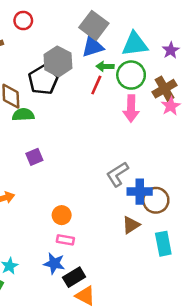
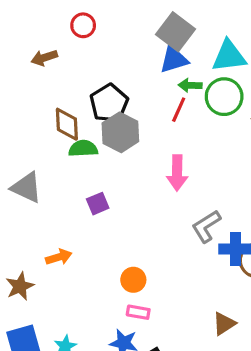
gray hexagon: (58, 61) -> (120, 132), moved
pink arrow: (131, 109) -> (177, 173), moved
brown triangle: (131, 225) -> (224, 324), moved

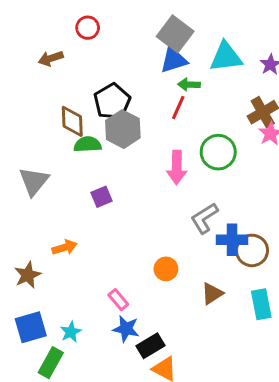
green circle: (224, 97) -> (218, 152), moved
gray triangle: (26, 187) -> (34, 181), turned 44
orange circle: (133, 280) -> (166, 269), moved
pink rectangle: (138, 312) -> (118, 300), moved, turned 40
brown triangle: (224, 324) -> (212, 293), moved

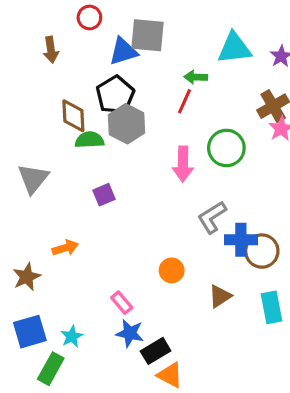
gray square: (175, 34) -> (147, 35), moved, turned -32
brown arrow: (51, 58) -> (51, 50), turned -80
blue triangle: (174, 60) -> (123, 51), moved

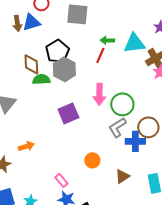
cyan triangle: (234, 48) -> (134, 43), moved
blue triangle: (123, 51) -> (31, 22), moved
green circle: (226, 148) -> (122, 104), moved
purple square: (104, 195) -> (68, 113), moved, size x1.5
brown circle: (262, 251) -> (148, 127), moved

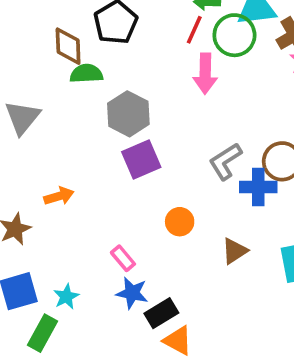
gray hexagon: (64, 69) -> (128, 114), moved
pink arrow: (99, 94) -> (205, 74), moved
green circle: (122, 104) -> (234, 35), moved
purple square: (68, 113) -> (141, 160), moved

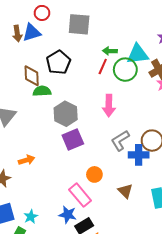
pink arrow: (205, 74) -> (109, 106), moved
brown triangle: (234, 251) -> (125, 191), turned -42
pink rectangle: (123, 258) -> (80, 195), moved, size x1.6

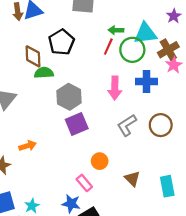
blue cross: (139, 155) -> (146, 81), moved
pink rectangle: (80, 195) -> (84, 183), size x0.7

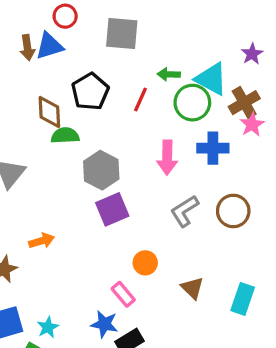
cyan triangle: (145, 33) -> (211, 79), turned 35
red line: (108, 47) -> (141, 99), moved
cyan rectangle: (167, 186) -> (243, 299), turned 30

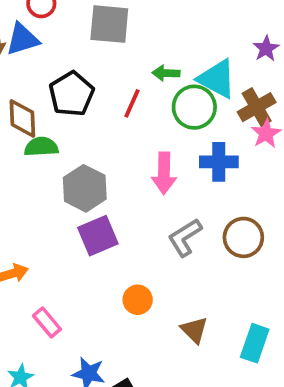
pink rectangle: (123, 294) -> (47, 322), moved

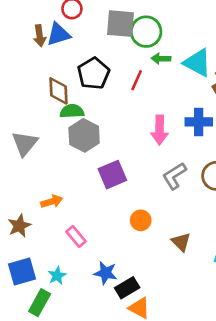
green circle: (194, 107) -> (146, 32), moved
gray hexagon: (85, 188) -> (84, 135), moved

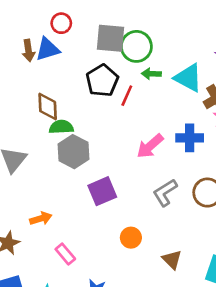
black pentagon: (93, 73) -> (102, 81), moved
pink arrow: (160, 130) -> (150, 146), turned 48

